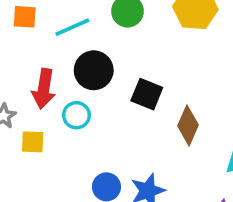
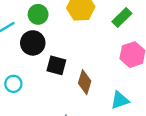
black circle: (94, 70) -> (33, 43), moved

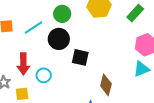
brown diamond: (85, 82) -> (106, 85), moved
cyan triangle: (120, 100) -> (142, 69), moved

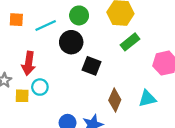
green rectangle: (135, 13) -> (130, 42), moved
cyan triangle: (142, 69) -> (147, 99), moved
cyan circle: (44, 75) -> (40, 87), moved

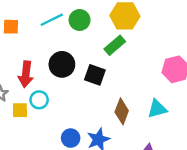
cyan line: (46, 26) -> (52, 20), moved
black circle: (71, 42) -> (62, 64), moved
green rectangle: (130, 42) -> (115, 45), moved

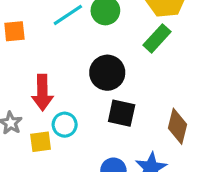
black circle: (62, 64) -> (107, 73), moved
black square: (95, 75) -> (122, 113), moved

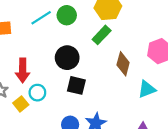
brown diamond: (178, 126) -> (123, 64), moved
yellow square: (41, 142) -> (21, 104), turned -32

